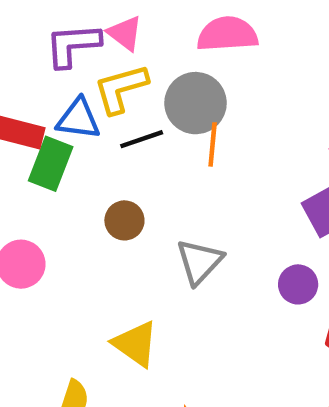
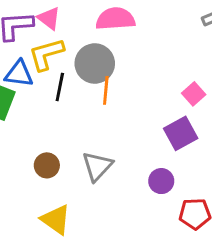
black line: (142, 139) -> (60, 87), turned -60
brown circle: (124, 220) -> (47, 165), moved

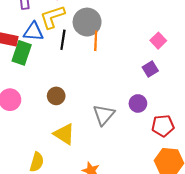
purple square: (181, 133) -> (150, 69), size x0.7
gray triangle: (97, 166) -> (104, 115), moved

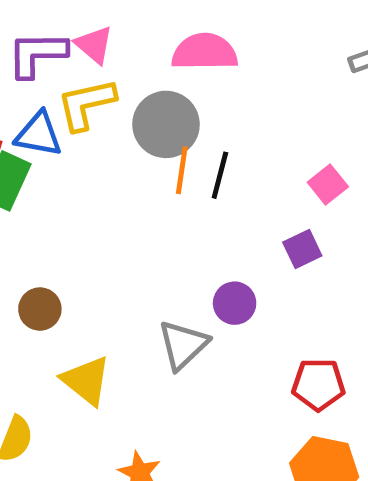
black line: (63, 40) -> (220, 175), moved
brown circle: (56, 96) -> (40, 309), moved
purple circle: (138, 103) -> (235, 303), moved

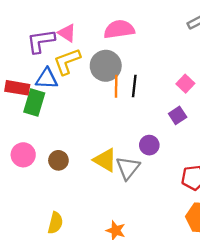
yellow triangle: (86, 381) -> (105, 160), moved

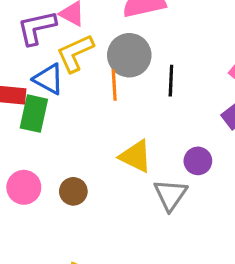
blue triangle: (47, 79) -> (49, 79), turned 30
orange line: (116, 86) -> (114, 85), moved
yellow triangle: (105, 160) -> (136, 156), moved

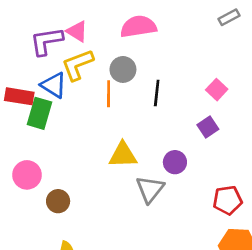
gray circle: (129, 55) -> (123, 69), size x0.7
yellow triangle: (136, 156) -> (123, 155), turned -32
brown circle: (73, 191) -> (58, 201), moved

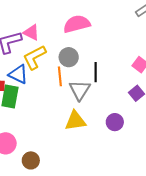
gray triangle: (150, 189) -> (80, 90), moved

